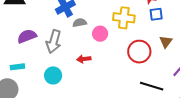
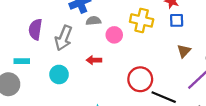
purple semicircle: (27, 36) -> (35, 29), turned -66
red circle: (139, 52) -> (140, 79), moved

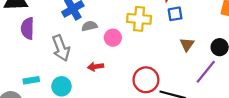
purple semicircle: (35, 29) -> (28, 28), moved
gray arrow: (63, 38) -> (61, 48), turned -35
cyan rectangle: (22, 61) -> (31, 80), moved

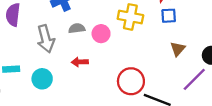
gray semicircle: (89, 26) -> (77, 28), moved

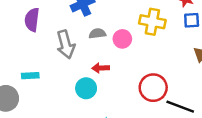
cyan circle: (42, 79) -> (86, 88), moved

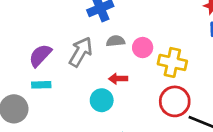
purple semicircle: (32, 20) -> (40, 55), moved, turned 35
yellow cross: (152, 22) -> (172, 62), moved
gray arrow: (66, 44) -> (81, 52), turned -136

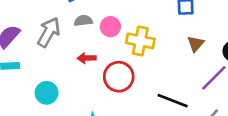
cyan circle: (102, 100) -> (47, 93), moved
red circle: (175, 101) -> (119, 77), moved

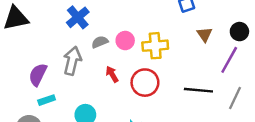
red arrow: (87, 58) -> (112, 74), turned 77

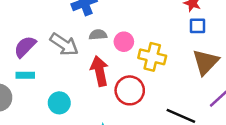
brown triangle: (205, 34) -> (205, 62), size x1.6
gray arrow: (72, 61) -> (64, 44), turned 92
red arrow: (112, 74) -> (100, 71), size x1.6

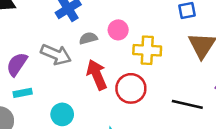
pink circle: (124, 42) -> (118, 30), moved

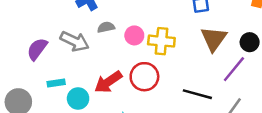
pink circle: (118, 30) -> (134, 35), moved
red arrow: (97, 75) -> (108, 82), moved, turned -104
cyan rectangle: (23, 93) -> (56, 83), moved

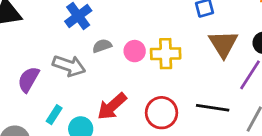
red circle: (144, 77) -> (162, 113), moved
cyan rectangle: (56, 83) -> (54, 115), turned -42

